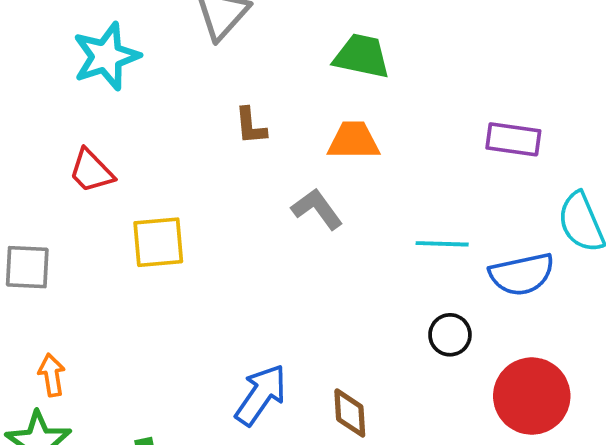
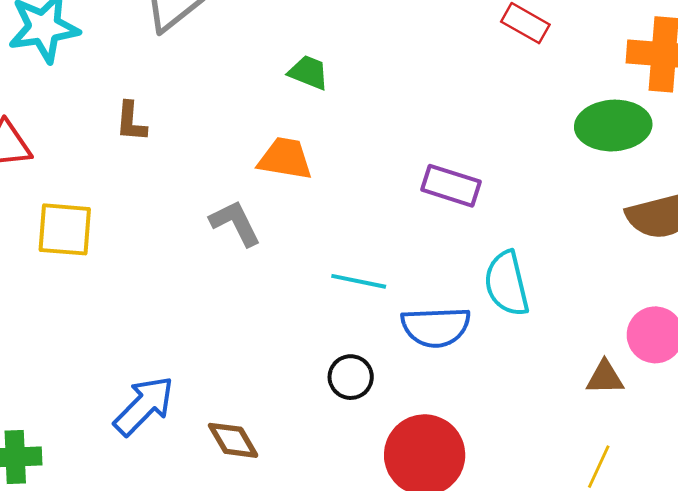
green trapezoid: (362, 56) -> (308, 73), size x0.7
brown L-shape: (251, 126) -> (131, 122), moved
brown diamond: (350, 413) -> (233, 440), turned -36

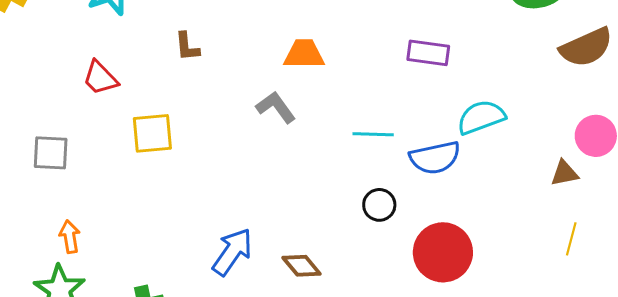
cyan semicircle: (507, 284) -> (481, 117), turned 93

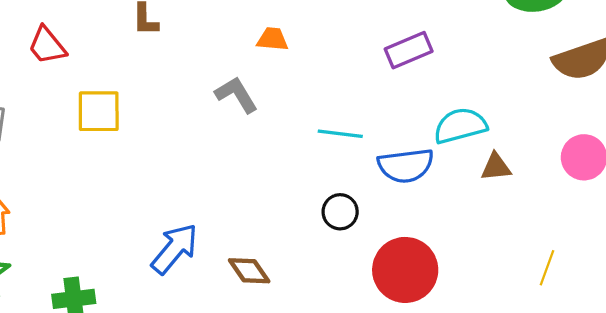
purple rectangle: (428, 53) -> (409, 50), turned -36
orange trapezoid: (304, 54) -> (272, 39), size x0.7
brown triangle: (564, 173) -> (496, 167), moved

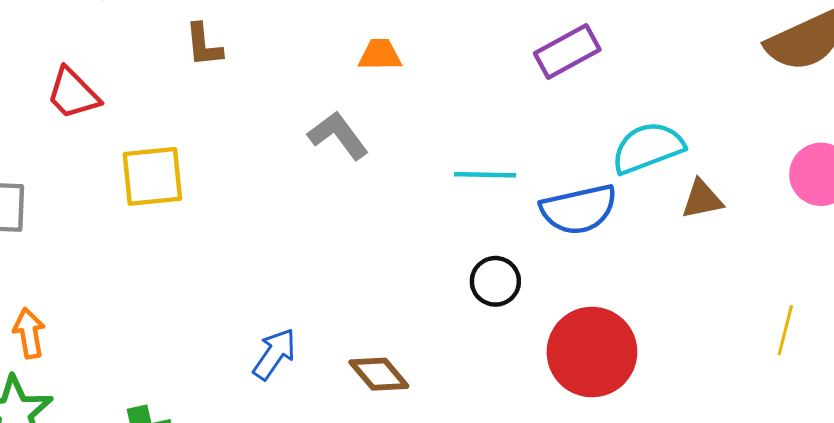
blue arrow: (175, 249) -> (274, 354), size x0.7

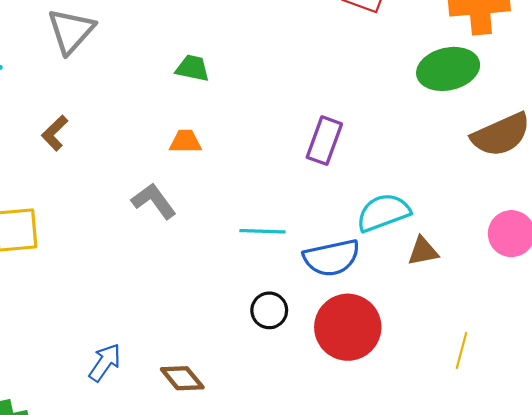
brown L-shape: (204, 45) -> (55, 133), turned 51
purple rectangle: (567, 51) -> (324, 141), turned -42
yellow line: (785, 330) -> (462, 350), moved
red circle: (592, 352) -> (348, 327), moved

